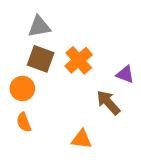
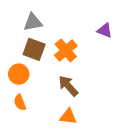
purple triangle: (125, 74) -> (105, 30), moved
brown arrow: (108, 103) -> (68, 86), moved

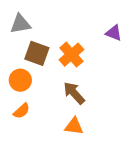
gray triangle: (33, 22) -> (20, 24), moved
orange semicircle: (20, 102) -> (22, 111), turned -112

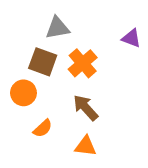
gray triangle: (20, 24) -> (57, 28), moved
orange semicircle: (22, 111) -> (43, 128), moved

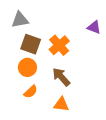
gray triangle: (57, 28) -> (20, 20), moved
orange circle: (23, 93) -> (27, 67), moved

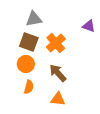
gray triangle: (20, 20) -> (34, 19), moved
orange semicircle: (31, 92) -> (29, 87), turned -32

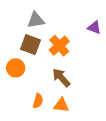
orange circle: (26, 64) -> (16, 68), moved
orange semicircle: (29, 87) -> (38, 101), moved

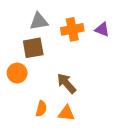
brown square: (31, 45) -> (33, 48), turned -30
orange cross: (59, 46) -> (72, 29), moved, turned 30

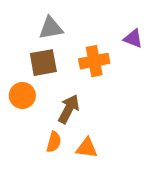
orange cross: (72, 29) -> (94, 61), moved
brown arrow: (66, 83) -> (69, 109), moved, turned 70

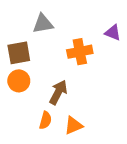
brown square: (43, 63) -> (19, 53), moved
orange triangle: (87, 148) -> (73, 125), turned -30

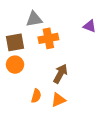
orange cross: (80, 52) -> (48, 38), moved
brown arrow: (58, 92) -> (60, 74), moved

